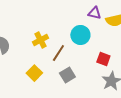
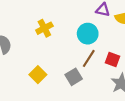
yellow cross: (40, 40) -> (44, 28), moved
brown line: (58, 53) -> (89, 58), moved

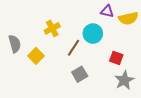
brown line: (89, 58) -> (74, 48), moved
yellow square: (38, 75) -> (36, 56), moved

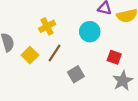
brown line: (74, 48) -> (55, 53), moved

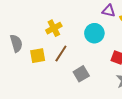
yellow square: (30, 55) -> (38, 56), turned 35

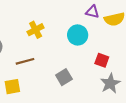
brown line: (61, 53) -> (25, 61), moved, turned 42
yellow square: (38, 56) -> (12, 87), moved

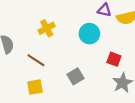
brown line: (25, 61) -> (36, 60), turned 48
yellow square: (12, 87) -> (35, 87), moved

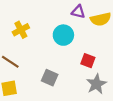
gray square: (76, 76) -> (50, 78), turned -35

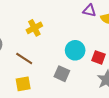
cyan circle: (63, 35) -> (75, 50), moved

